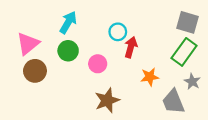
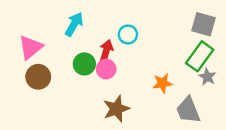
red arrow: (131, 47) -> (106, 51), moved
green circle: (68, 51) -> (84, 64), moved
gray star: (192, 82) -> (207, 77), moved

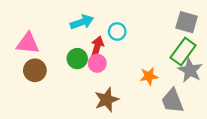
cyan arrow: (74, 24) -> (82, 22), moved, turned 40
pink triangle: (31, 47) -> (28, 43), turned 45
gray star: (207, 77) -> (190, 70), size x1.5

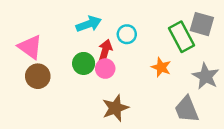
pink triangle: (28, 43) -> (30, 47), turned 30
green rectangle: (183, 51) -> (182, 37), moved, turned -64
orange star: (149, 76) -> (161, 67), moved, turned 30

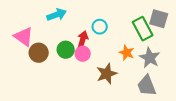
cyan arrow: (89, 24) -> (57, 15), moved
brown circle: (38, 76) -> (39, 53), moved
gray star: (206, 76) -> (150, 58), moved
brown star: (115, 108) -> (107, 74), moved

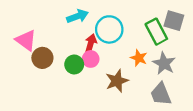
cyan arrow: (57, 15) -> (77, 16), moved
cyan circle: (100, 27) -> (109, 29), size x1.6
green circle: (66, 50) -> (74, 64), moved

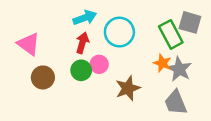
red arrow: (91, 44) -> (82, 43), moved
brown circle: (42, 58) -> (43, 77), moved
orange star: (139, 58) -> (162, 63), moved

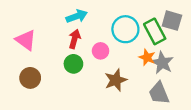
cyan circle: (119, 32) -> (125, 29), moved
pink circle: (99, 64) -> (101, 51), moved
brown circle: (43, 77) -> (30, 78), moved

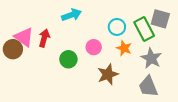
cyan circle: (125, 29) -> (117, 27), size x0.7
red arrow: (75, 39) -> (44, 38), moved
orange star: (147, 57) -> (124, 48), moved
brown circle: (30, 78) -> (13, 49), moved

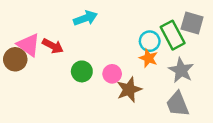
cyan circle: (117, 27) -> (150, 41), moved
red arrow: (44, 38) -> (53, 46), turned 102
pink circle: (94, 47) -> (112, 74), moved

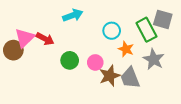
cyan circle: (150, 41) -> (112, 31), moved
pink triangle: (29, 45) -> (25, 38), turned 40
gray trapezoid: (178, 104) -> (130, 78), moved

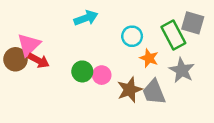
red arrow: (45, 39) -> (39, 61), moved
pink circle: (95, 62) -> (102, 75), moved

